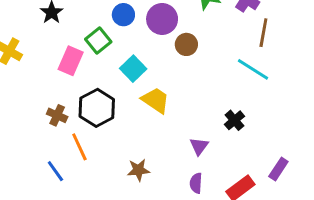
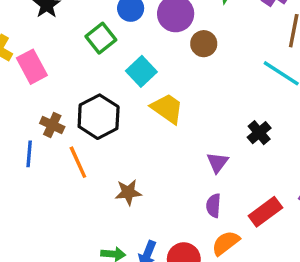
pink rectangle: (71, 61) -> (32, 67), moved, turned -52
brown star: (138, 170) -> (128, 192), moved
blue line: (55, 171) -> (29, 154), moved, turned 40

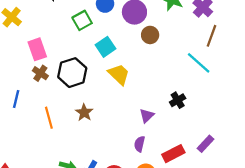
pink rectangle: (32, 67) -> (37, 49), moved
blue line: (29, 154) -> (16, 99), moved
orange line: (78, 162) -> (49, 118), moved
brown star: (128, 192) -> (84, 113), moved, turned 30

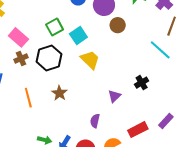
green square: (82, 20) -> (55, 27), moved
pink rectangle: (37, 49) -> (18, 37), turned -30
brown cross: (40, 73) -> (21, 58), turned 32
purple semicircle: (139, 144) -> (95, 121), moved

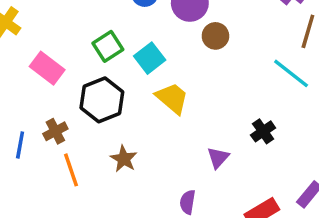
brown cross: (21, 58) -> (55, 131), moved

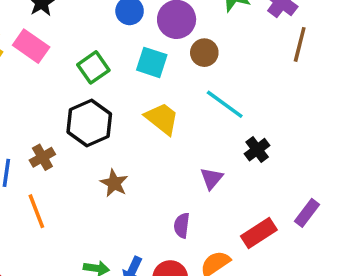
cyan square: (150, 58) -> (152, 62), moved, turned -32
pink rectangle: (47, 68) -> (31, 46), moved
cyan line: (291, 73) -> (225, 104), moved
orange line: (71, 170) -> (36, 211), moved

